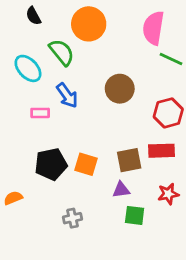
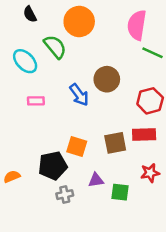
blue arrow: (67, 95) -> (79, 95), moved
black pentagon: (51, 164) -> (53, 166), moved
purple triangle: (121, 190) -> (96, 180), moved

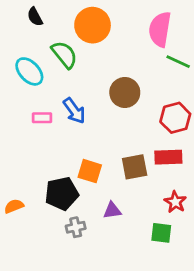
blue arrow: (79, 95) -> (74, 111), moved
red star: (150, 173) -> (175, 202), turned -30
green square: (120, 192) -> (161, 233), moved

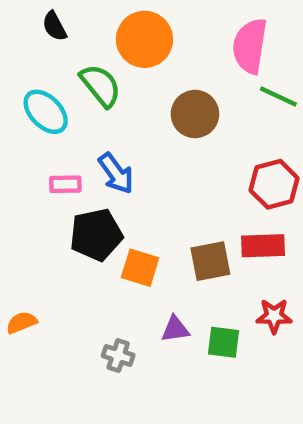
brown circle: (125, 92) -> (195, 114), moved
black pentagon: (62, 194) -> (96, 235), moved
red star: (175, 202) -> (274, 316), turned -30
gray cross: (76, 227) -> (118, 355), turned 30
green square: (161, 233) -> (224, 342), moved

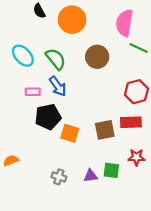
black semicircle: (54, 26) -> (39, 11), moved
green semicircle: (101, 85) -> (56, 59), moved
purple triangle: (175, 329) -> (91, 176), moved

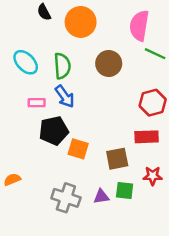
green semicircle: (56, 59) -> (62, 66), turned 35
brown square: (105, 130) -> (117, 159), moved
gray cross: (59, 177) -> (66, 198), size x1.6

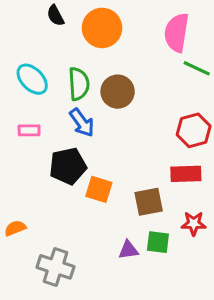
brown circle: (109, 63) -> (118, 92), moved
pink rectangle: (37, 103) -> (29, 130), moved
gray cross: (66, 198) -> (55, 267), moved

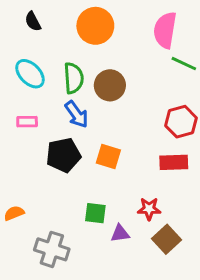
black semicircle: (55, 16) -> (33, 21), moved
orange square: (99, 189) -> (108, 156), moved
brown square: (149, 202) -> (167, 239), moved, turned -32
red star: (194, 224) -> (149, 209), moved
green square: (158, 242) -> (95, 213), moved

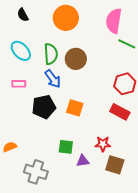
red rectangle: (174, 162) -> (120, 112), turned 30
brown square: (167, 239) -> (115, 165), turned -30

